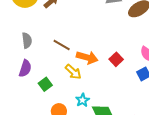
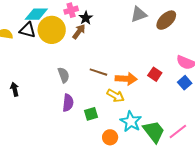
green square: (45, 84) -> (91, 114), turned 32
cyan star: (83, 100) -> (131, 121), size x1.5

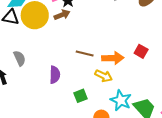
brown arrow: (79, 32) -> (62, 15), turned 35
gray semicircle: (64, 75) -> (20, 58), moved
purple semicircle: (68, 103) -> (55, 75), moved

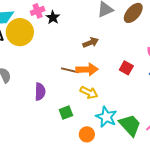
brown arrow: (62, 15) -> (91, 42), moved
orange arrow: (113, 58) -> (87, 69), moved

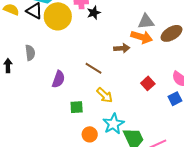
orange arrow: (87, 69) -> (142, 37), moved

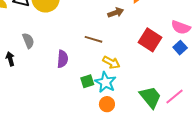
red square: (148, 83) -> (150, 40), size x1.6
cyan star: (113, 124) -> (105, 82), moved

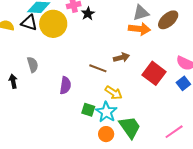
brown arrow: (116, 13) -> (121, 57), moved
green square: (87, 81) -> (88, 110), turned 32
green trapezoid: (150, 97) -> (130, 127), moved

